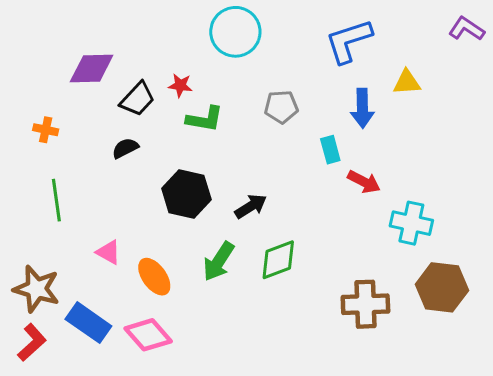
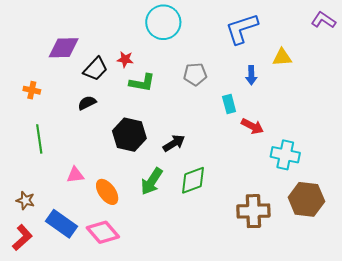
blue arrow: (362, 108) -> (251, 75), size x0.7
pink triangle: (108, 252) -> (75, 175), turned -36
brown star: (36, 289) -> (25, 200), size x0.6

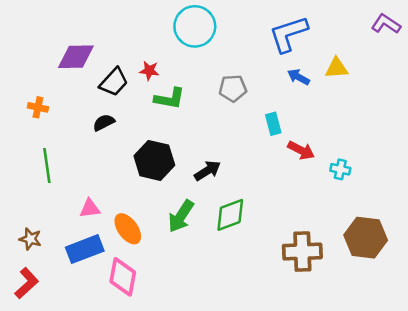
blue arrow: (251, 75) -> (299, 77), moved, turned 120
cyan cross: (285, 155) -> (340, 169), moved, size x0.6
blue rectangle: (62, 224) -> (85, 249), moved, turned -56
pink diamond: (103, 232) -> (123, 277), turned 52

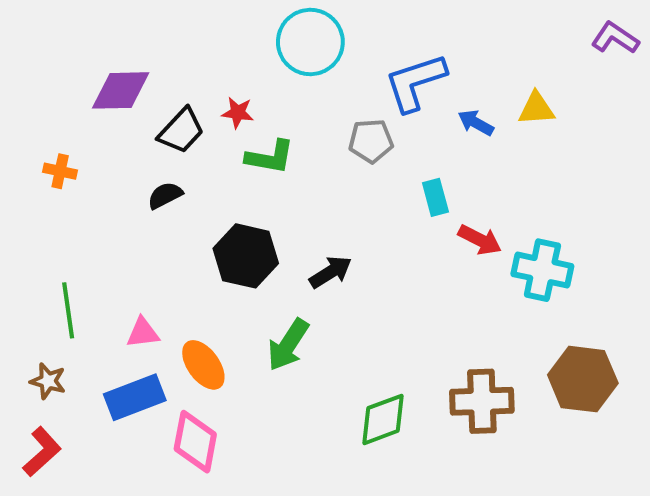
blue L-shape: (288, 34) -> (415, 82), moved
green line: (47, 166) -> (68, 310), moved
cyan cross: (340, 169) -> (542, 270), size x1.8
green diamond: (230, 215) -> (383, 419), moved

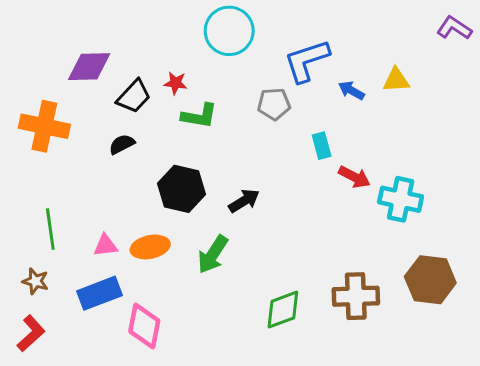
orange cross: (60, 171) -> (44, 126), size x2.0
orange ellipse: (203, 365) -> (150, 247), moved, turned -66

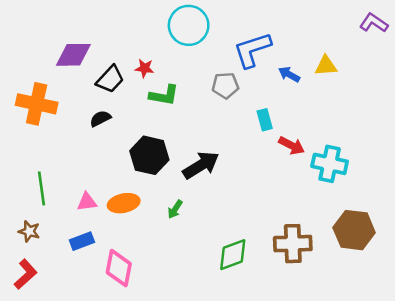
black arrow: (244, 201) -> (201, 165), size x1.4
green arrow: (213, 254) -> (175, 209), size x0.6
blue rectangle: (100, 293) -> (82, 241), size x0.7

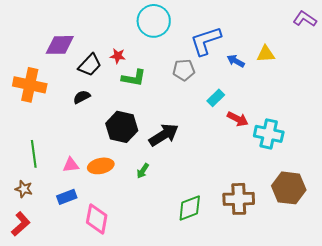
cyan rectangle: (265, 120) -> (216, 98), turned 60

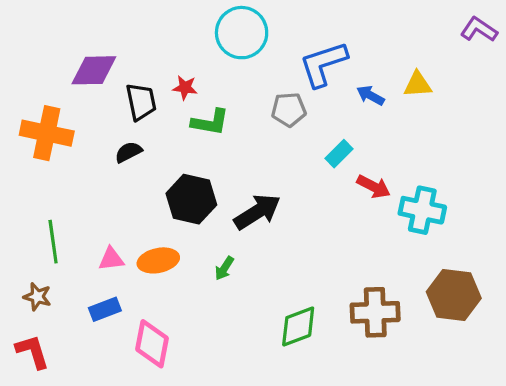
black trapezoid: (90, 65) -> (141, 102), turned -55
red L-shape: (21, 224) -> (33, 352), turned -65

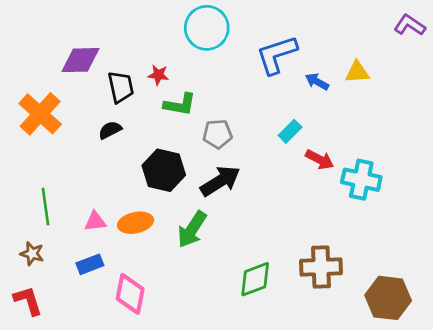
gray pentagon: (289, 110) -> (217, 134), moved
orange cross: (47, 133) -> (40, 114), turned 30
green arrow: (224, 268) -> (192, 229), size x1.8
brown hexagon: (454, 295) -> (388, 298), moved

